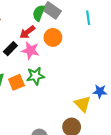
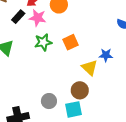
orange square: (16, 82) -> (71, 42), moved

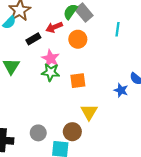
pink star: (38, 18) -> (51, 58), moved
blue star: (106, 55) -> (121, 90), moved

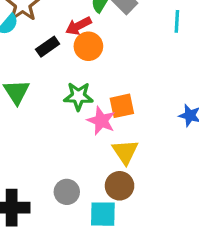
orange circle: (78, 39) -> (88, 46), moved
pink star: (51, 58) -> (101, 121), moved
yellow triangle: (89, 112) -> (125, 152), moved

